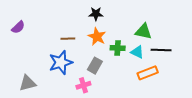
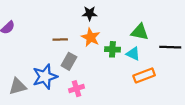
black line: (161, 50) -> (170, 47), moved
blue star: (61, 62) -> (45, 77), moved
gray rectangle: (95, 66) -> (69, 61), moved

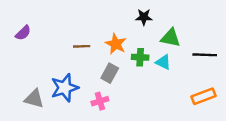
black star: (90, 13) -> (144, 17), moved
gray rectangle: (69, 61) -> (110, 73), moved
orange rectangle: (144, 75) -> (203, 96), moved
gray triangle: (18, 86) -> (34, 99), turned 30

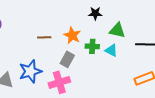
pink cross: (100, 101) -> (59, 82), size x1.5

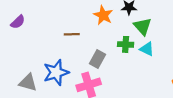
green triangle: (117, 30) -> (142, 26), moved, turned 36
orange star: (72, 35) -> (103, 15), moved

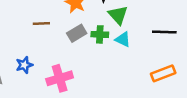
gray rectangle: (98, 59) -> (77, 33), moved, turned 30
blue star: (56, 72) -> (24, 65), size x0.6

